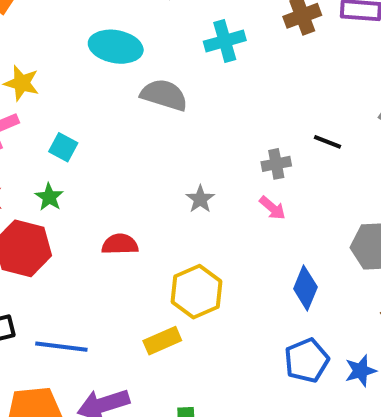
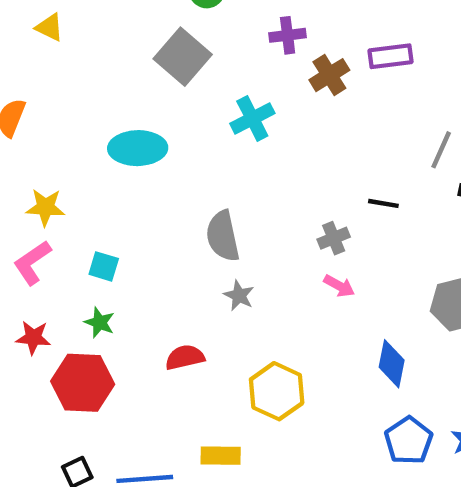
gray semicircle: (164, 95) -> (223, 236), moved, turned -108
gray star: (200, 199) -> (239, 295), moved
yellow rectangle: (162, 341) -> (221, 456), moved, turned 36

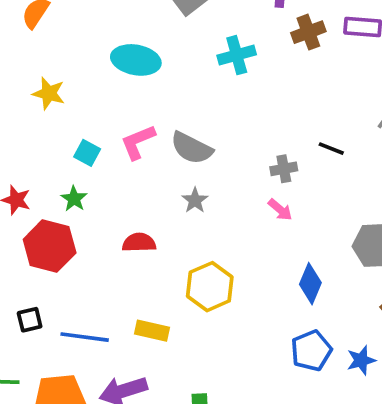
gray semicircle: (223, 236) -> (192, 148), turned -63
pink L-shape: (32, 263) -> (138, 142), moved

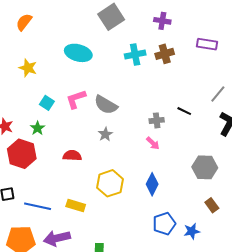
brown cross: (308, 32) -> (165, 54), moved
blue diamond: (310, 284) -> (152, 184), moved

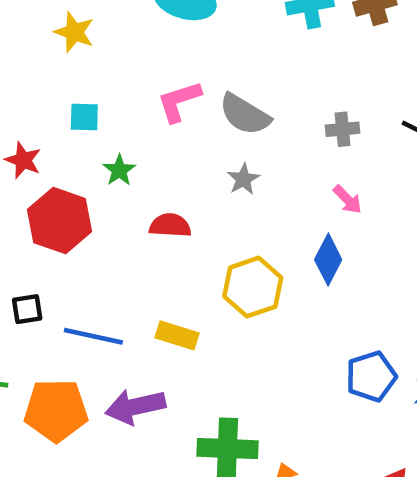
cyan square: (47, 103) -> (84, 117), moved, turned -32
gray cross: (157, 120) -> (343, 129), moved
green star: (38, 128) -> (119, 170), moved
blue diamond: (152, 184) -> (328, 260), moved

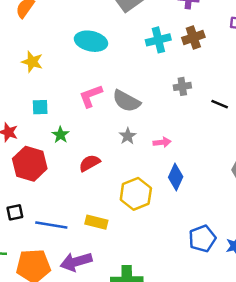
gray cross: (343, 129) -> (182, 86), moved
pink arrow: (347, 199) -> (162, 142), moved, turned -49
red semicircle: (170, 225) -> (90, 163), turned -30

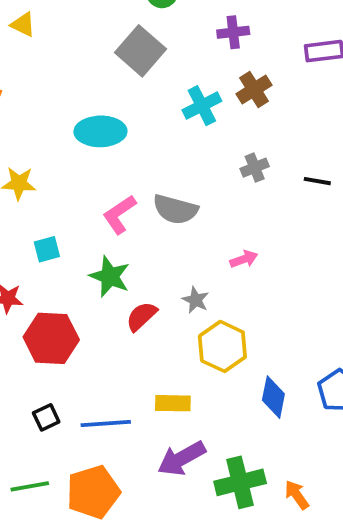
green star: (60, 135) -> (110, 276), moved, size x1.5
gray star: (128, 136) -> (196, 300), moved
blue diamond: (176, 177) -> (273, 397), moved
purple arrow: (76, 262) -> (182, 458), moved

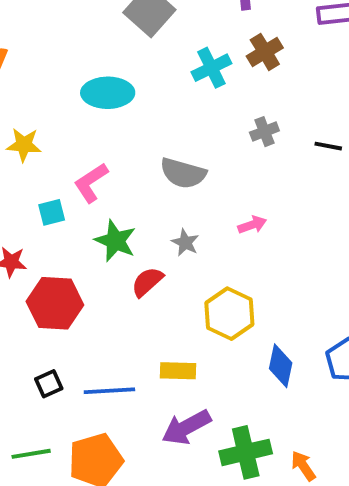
pink L-shape: (119, 214) -> (91, 183), moved
gray star: (196, 300) -> (185, 243), moved

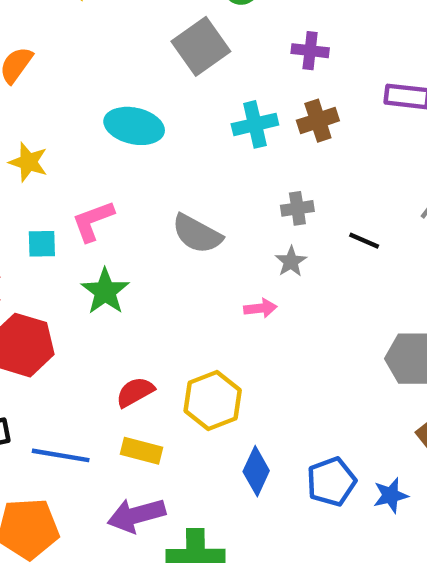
gray star: (185, 243) -> (291, 262), moved
red semicircle: (147, 282) -> (135, 392), moved

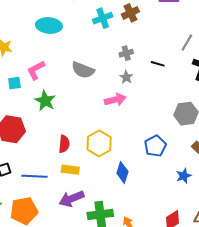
pink arrow: (260, 308) -> (115, 100), size x1.5
red semicircle: (135, 392) -> (64, 144), turned 132
blue pentagon: (331, 482) -> (155, 146), moved

